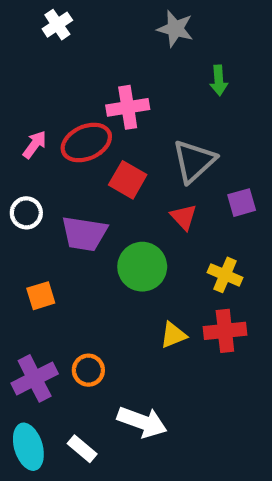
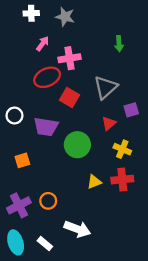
white cross: (57, 25) -> (31, 13), turned 32
gray star: (175, 29) -> (65, 17), moved
pink arrow: (35, 145) -> (43, 44), moved
red triangle: (184, 217) -> (109, 123), moved, turned 32

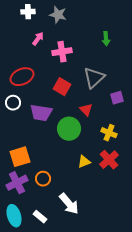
red ellipse: (47, 77) -> (22, 77), moved
red triangle: (109, 123) -> (86, 110), moved, turned -32
orange square: (22, 160) -> (20, 157), moved, size x1.5
red cross: (122, 180) -> (109, 160), turned -36
white arrow: (77, 229) -> (69, 204), turned 30

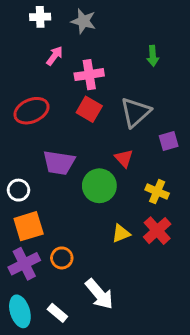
red square: (62, 87) -> (89, 109), moved
white circle: (13, 103) -> (18, 190), moved

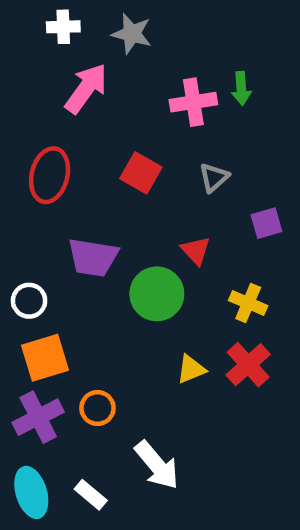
pink arrow: (55, 56) -> (86, 88), size x1.6
pink cross: (89, 75) -> (193, 102), moved
red ellipse: (31, 111) -> (50, 175), turned -52
gray triangle: (135, 112) -> (214, 177), size x0.6

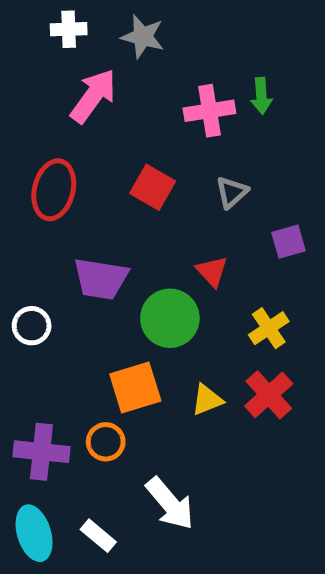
yellow cross: (248, 303) -> (269, 328), turned 33
orange square: (45, 358) -> (135, 387), moved
purple cross: (38, 417) -> (41, 452), turned 33

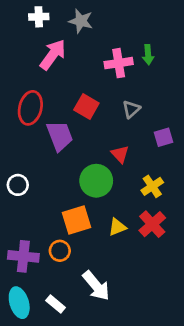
purple trapezoid: (101, 279) -> (60, 136), moved, turned -120

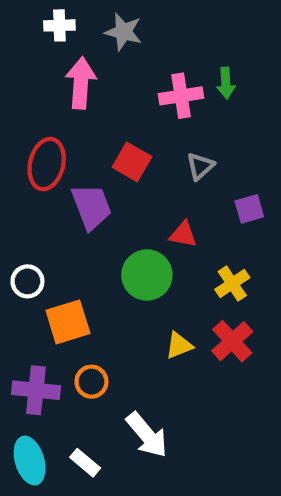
pink arrow: (53, 55) -> (81, 83), turned -32
red triangle: (120, 154) -> (183, 234), turned -36
orange square: (77, 220) -> (68, 322), moved

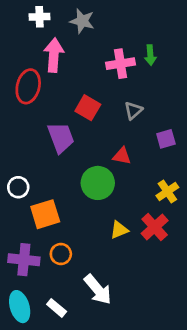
red ellipse: (47, 164) -> (28, 86), moved
yellow cross: (232, 284) -> (167, 191), moved

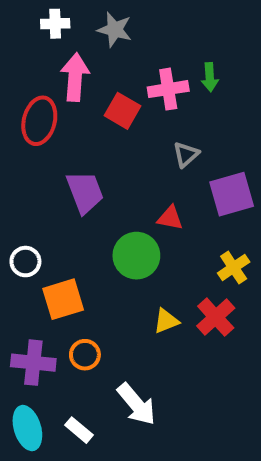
red square: (88, 108) -> (123, 111), moved
purple square: (166, 139) -> (232, 194), size x1.6

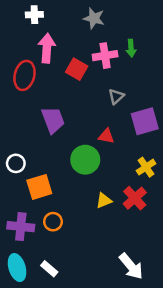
gray star: (115, 30) -> (94, 18), moved
white arrow: (136, 404) -> (131, 266), moved

